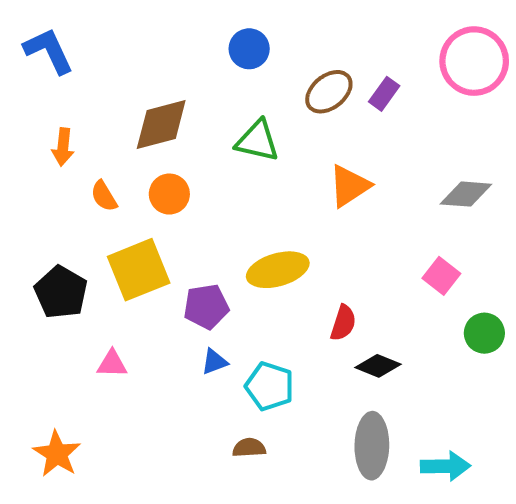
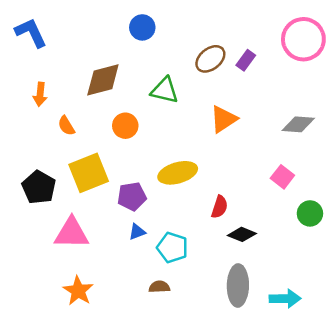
blue circle: (249, 49) -> (142, 27), moved
orange circle: (169, 194) -> (125, 126), moved
pink triangle: (112, 364) -> (72, 233), size x1.8
orange star: (57, 454) -> (78, 291), moved

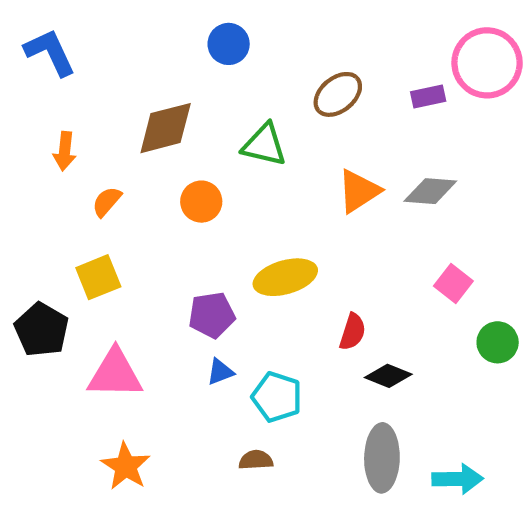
purple rectangle: (246, 60) -> (428, 96), moved, turned 42
gray diamond: (298, 124) -> (430, 191), moved
orange semicircle: (66, 126) -> (107, 202), turned 72
yellow square: (89, 173) -> (98, 277), moved, size x0.7
black pentagon: (39, 187) -> (42, 330), moved

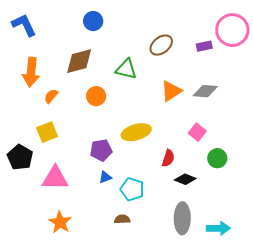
blue circle: (229, 44) -> (93, 21), moved
orange arrow: (65, 151) -> (31, 72), size x1.6
pink square: (453, 283) -> (197, 132), moved
green circle: (498, 342) -> (217, 158), moved

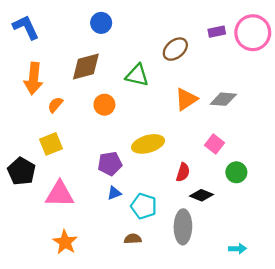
purple rectangle: (204, 46) -> (217, 32), moved
gray ellipse: (182, 218) -> (183, 227), moved
cyan arrow: (218, 228) -> (237, 249), size x0.7

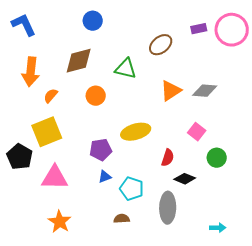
yellow square: (51, 144) -> (47, 132), size x1.4

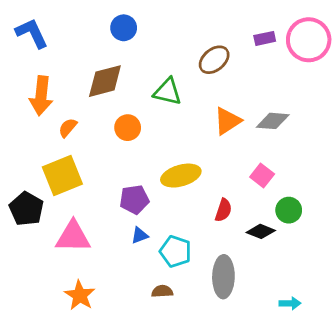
black diamond: (185, 179) -> (261, 231), moved

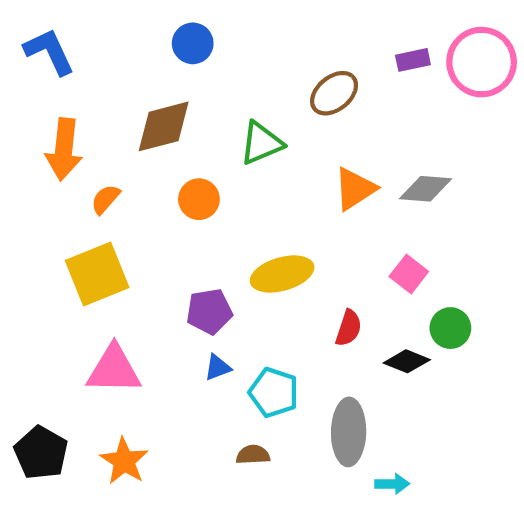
green triangle: (168, 92) -> (261, 143), turned -36
black pentagon: (26, 209) -> (41, 453), moved
cyan arrow: (290, 303) -> (392, 484), moved

